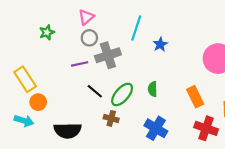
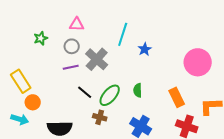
pink triangle: (86, 17) -> (77, 24), turned 42
gray circle: (89, 38) -> (72, 46), moved
gray cross: (108, 55) -> (97, 59), turned -30

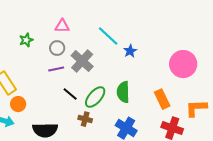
cyan line: (123, 34) -> (108, 36), turned -65
green semicircle: (138, 90) -> (123, 92), size x1.5

